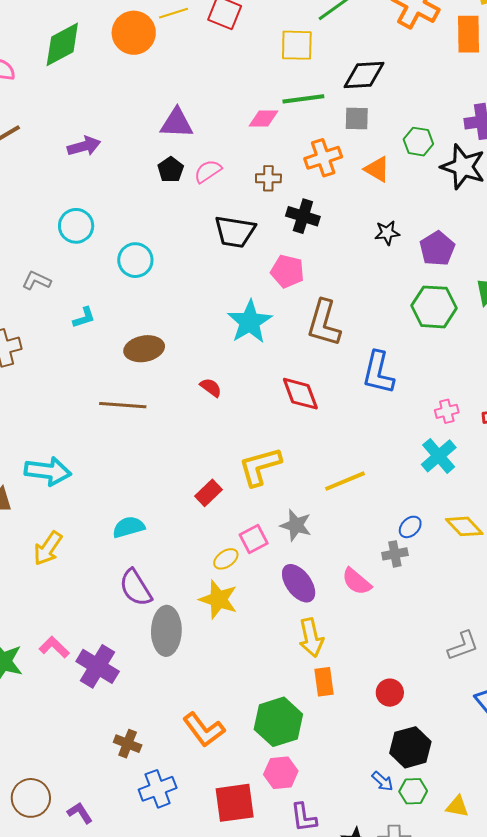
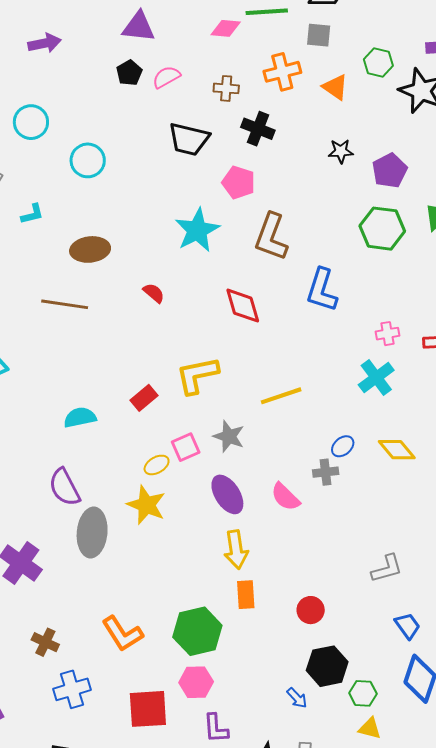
cyan semicircle: (129, 527) -> (80, 417), moved
green hexagon: (413, 791) -> (363, 693), moved

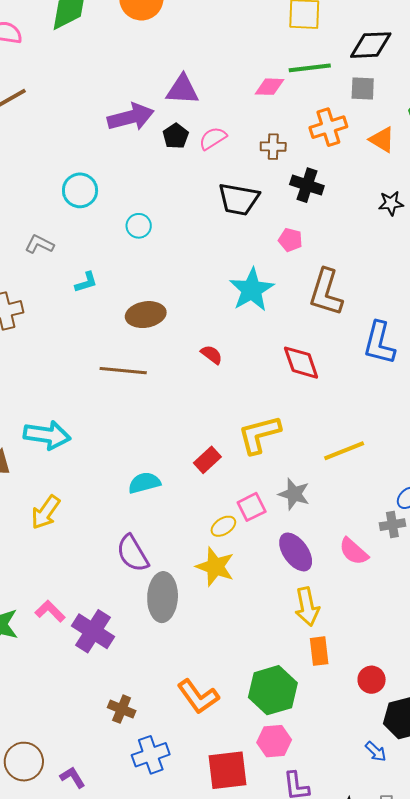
purple arrow: (45, 43) -> (131, 117), moved, size x1.4
cyan circle: (88, 160) -> (139, 226), size x0.7
pink pentagon: (239, 183) -> (290, 240), size x0.7
red circle: (311, 610) -> (372, 680), moved

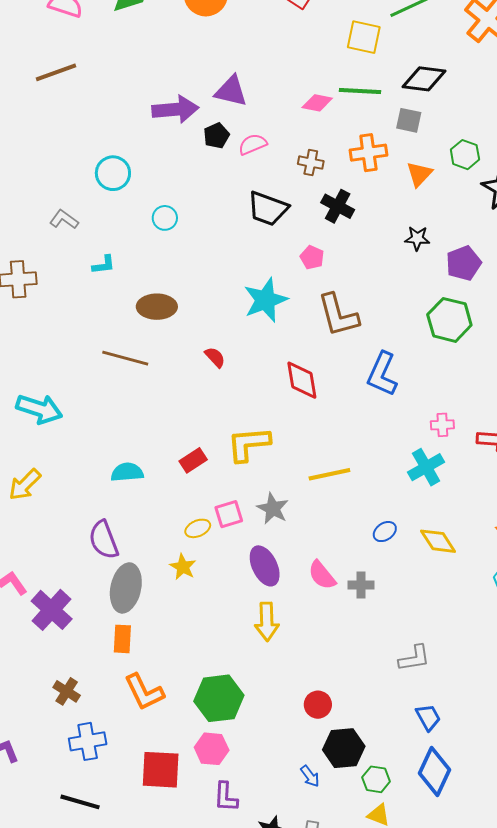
orange triangle: (382, 140) -> (419, 174), turned 32
brown L-shape: (326, 292) -> (338, 315), turned -42
gray cross: (392, 525) -> (361, 585), moved
yellow star: (215, 567) -> (183, 567), size x0.7
orange rectangle: (319, 651) -> (122, 639), moved

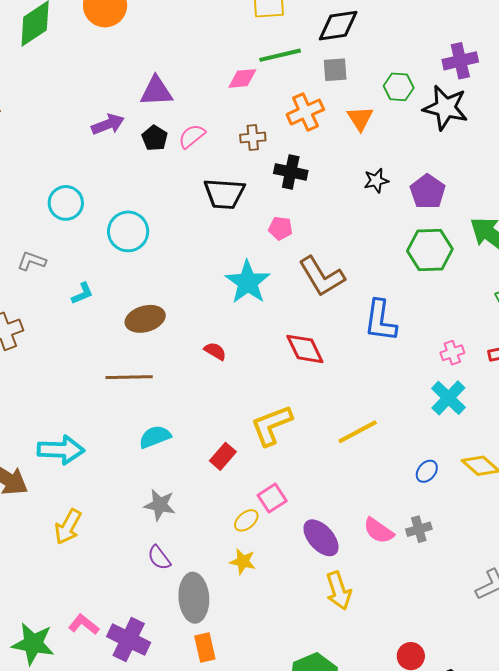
purple arrow: (175, 109) -> (108, 124), size x0.7
cyan circle: (165, 218) -> (128, 231), size x1.6
cyan semicircle: (127, 472) -> (155, 437), moved
gray star: (273, 509) -> (160, 505), moved
purple semicircle: (104, 540) -> (159, 558), size x0.7

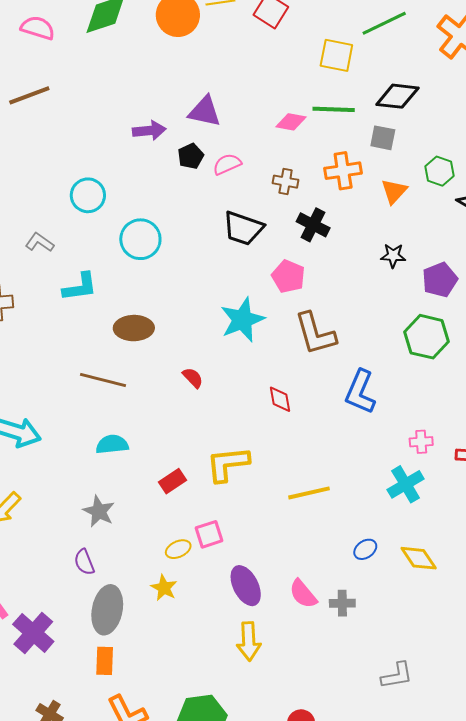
pink pentagon: (281, 228) -> (288, 276), size x1.4
cyan L-shape: (82, 293) -> (80, 287), size x1.5
red diamond: (305, 349) -> (280, 399), size x0.7

